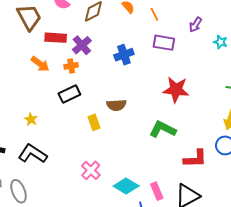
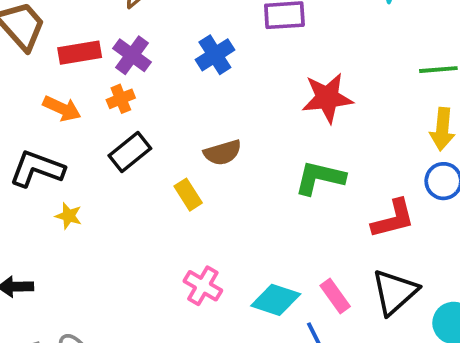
black L-shape: (32, 154) -> (37, 169), moved

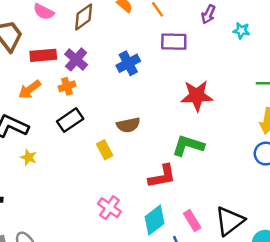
orange arrow: (62, 108) -> (30, 89), turned 115
red L-shape: (393, 219) -> (162, 176), moved
cyan diamond: (276, 300) -> (155, 220), turned -60

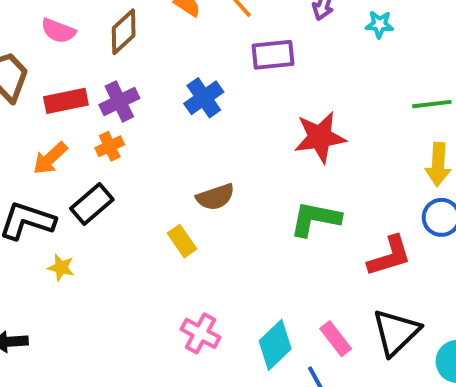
purple cross: (76, 59) -> (119, 101), turned 30
black rectangle: (70, 120) -> (92, 204), moved
red L-shape: (162, 176) -> (389, 256), moved

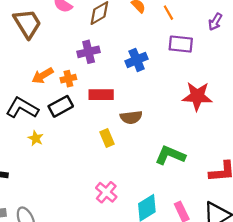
red rectangle: (66, 101) -> (101, 95), moved
orange cross: (110, 146) -> (68, 79), moved
green L-shape: (315, 219) -> (170, 155), moved

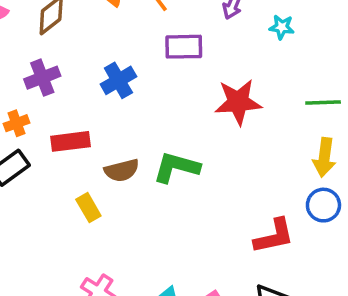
red star: (197, 96) -> (238, 102), moved
green L-shape: (170, 155) -> (176, 167), moved

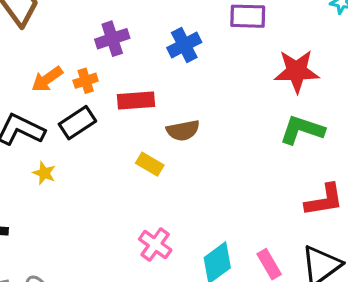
green L-shape: (176, 167) -> (302, 130), moved
yellow rectangle: (88, 208) -> (150, 164), turned -32

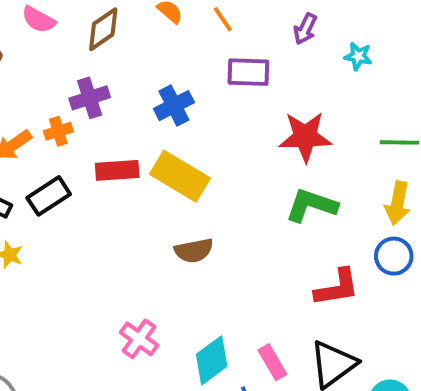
orange cross: (86, 81) -> (58, 131), moved
brown semicircle: (183, 130) -> (194, 251), moved
yellow rectangle: (150, 164) -> (180, 176), moved, size x1.8

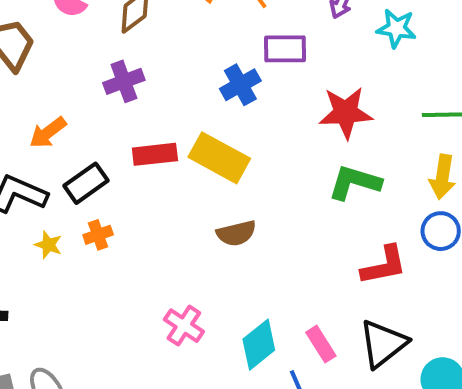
cyan star: (358, 56) -> (396, 28), size x1.4
blue cross: (174, 106) -> (240, 85), moved
orange cross: (58, 131) -> (98, 235), moved

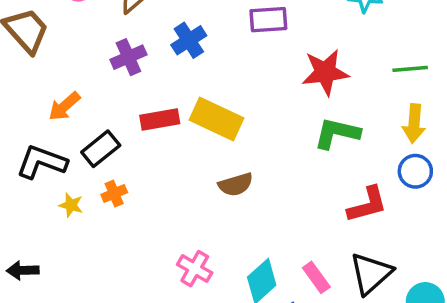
blue cross: (240, 85) -> (189, 40), moved

